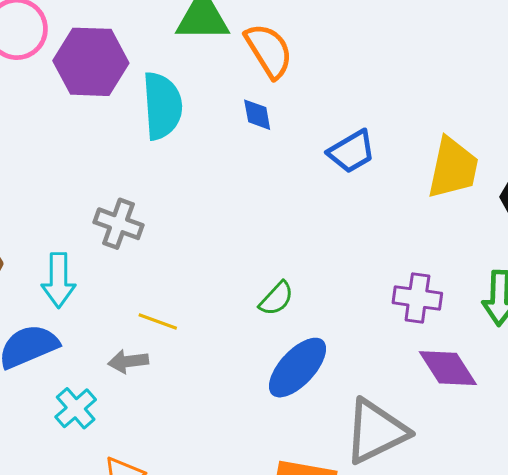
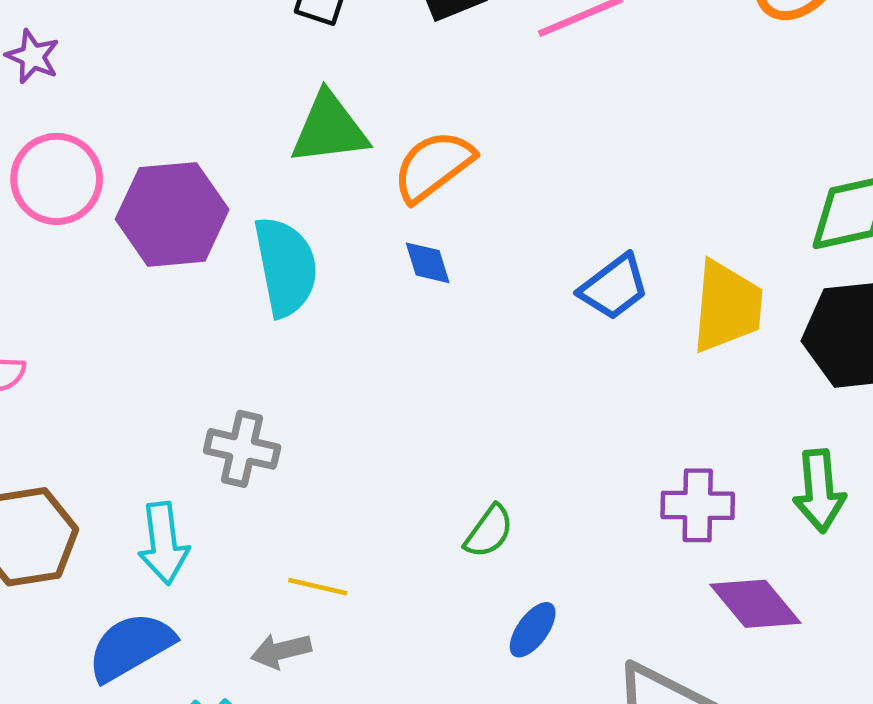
orange semicircle: (269, 51) -> (433, 166), turned -88
blue trapezoid: (352, 152) -> (614, 287), moved
blue ellipse: (297, 368) -> (533, 630), size x0.6

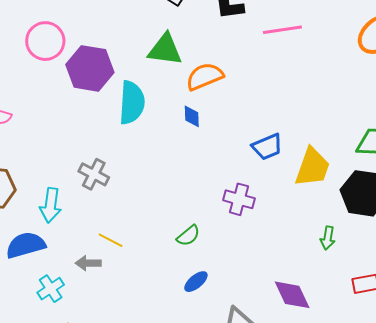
green arrow: (819, 491) -> (328, 238), moved, size x0.7
purple cross: (698, 505) -> (239, 199), moved

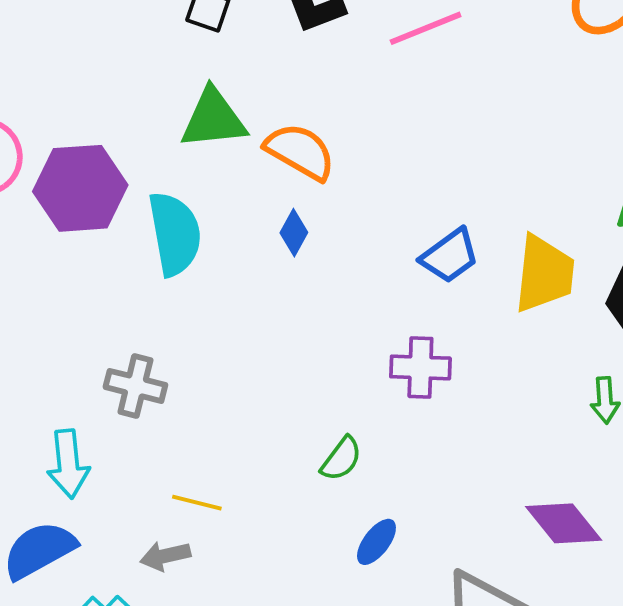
orange semicircle: (205, 76) -> (300, 152), turned 66
blue diamond: (192, 116) -> (294, 233), turned 45

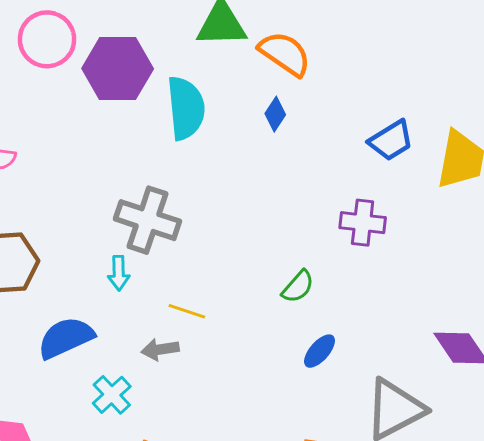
gray cross: (135, 386) -> (148, 220), size x1.4
cyan arrow: (68, 464) -> (119, 273), moved, size x0.7

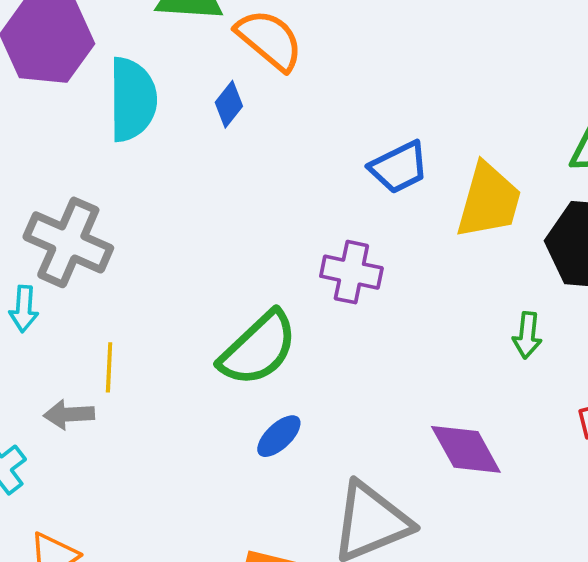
blue diamond: (275, 114) -> (229, 104), moved
green semicircle: (298, 287) -> (258, 349), size x1.8
yellow line: (187, 311) -> (109, 367), turned 69

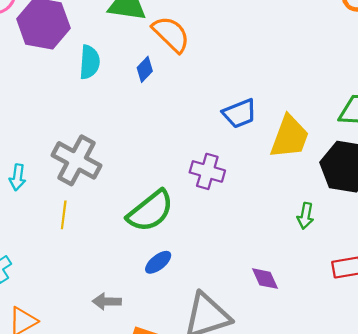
cyan semicircle: (132, 99) -> (90, 62), size x0.7
gray cross: (68, 242) -> (76, 160), moved
gray arrow: (69, 414) -> (107, 301), moved
purple diamond: (466, 449) -> (265, 279), size x0.7

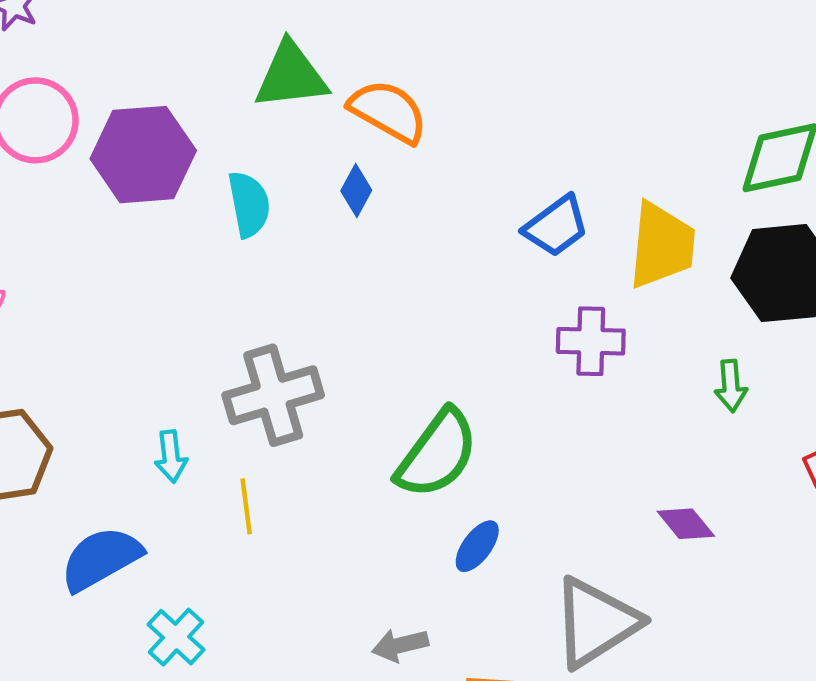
gray cross: (76, 160) -> (273, 395), turned -30
purple cross: (207, 171) -> (591, 341), moved
yellow line: (64, 215) -> (246, 506), moved

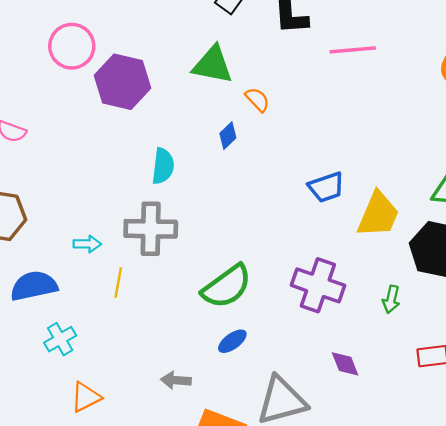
orange semicircle: (388, 111) -> (257, 100), size x0.6
cyan semicircle: (249, 204) -> (163, 166), moved
purple cross: (591, 341) -> (318, 285), moved, size x1.4
cyan arrow: (171, 456) -> (87, 244), turned -100

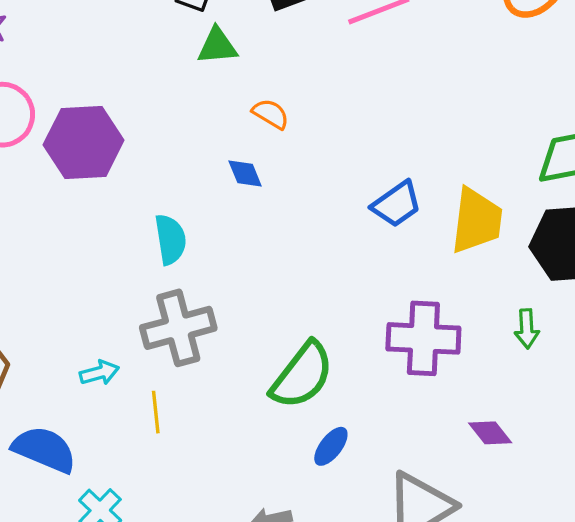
green triangle: (213, 65) -> (217, 46), moved, size x0.7
blue diamond: (228, 136) -> (245, 174), turned -52
blue semicircle: (34, 286) -> (44, 449), turned 51

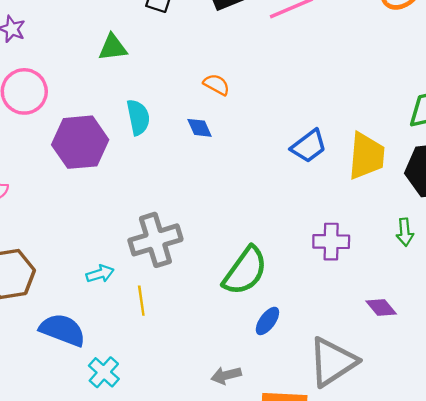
green triangle: (217, 46) -> (113, 47), moved
purple hexagon: (84, 143) -> (80, 142), moved
cyan semicircle: (170, 239) -> (138, 117), moved
purple cross: (423, 338) -> (331, 242), size x0.7

